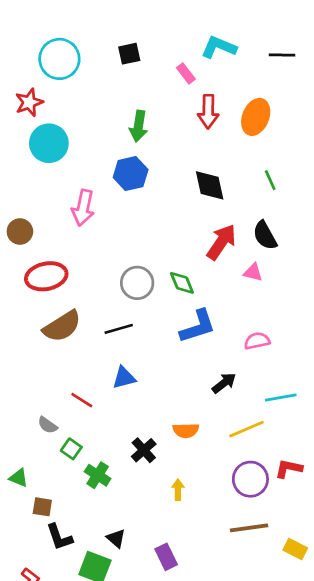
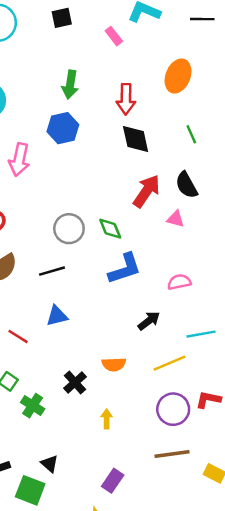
red arrow: (208, 112) -> (126, 99), moved
purple rectangle: (166, 557) -> (113, 481), moved, turned 60

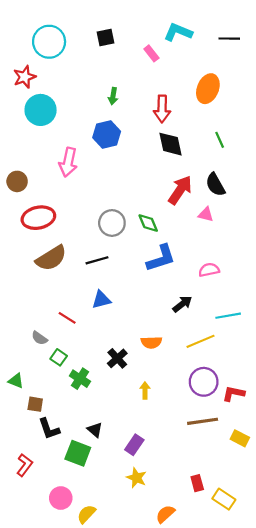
green arrow: (70, 84) -> (113, 96), size x0.7
red L-shape: (208, 399) -> (233, 394), moved
purple rectangle: (113, 481) -> (134, 445), moved

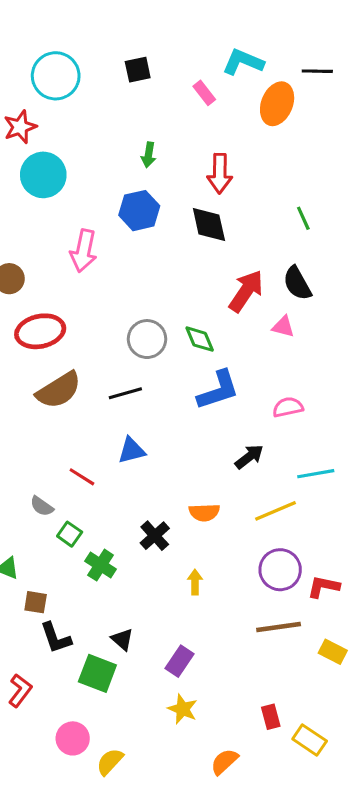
orange ellipse: (208, 89) -> (277, 104), moved
black diamond: (171, 144) -> (209, 224), moved

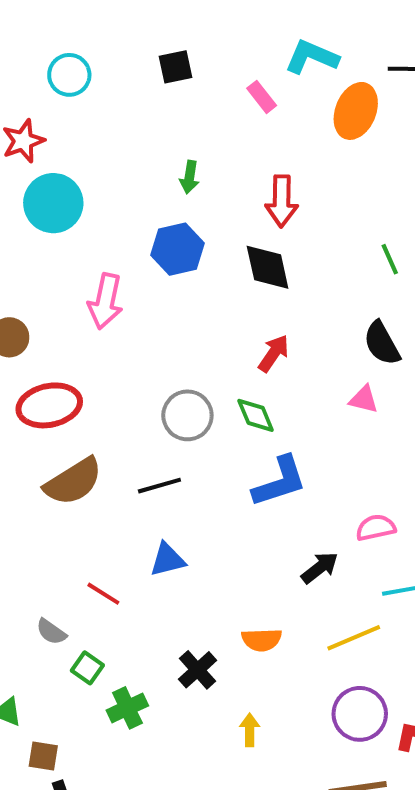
cyan circle: (56, 76) -> (69, 75), size x0.7
red arrow: (246, 291) -> (274, 353), moved, size x0.7
pink semicircle: (288, 407) -> (376, 528), moved
green cross: (101, 565) -> (127, 708), turned 32

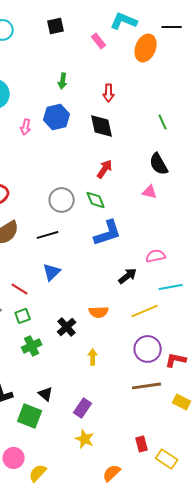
red arrow: (282, 201) -> (109, 93), size x0.7
pink arrow: (105, 301) -> (26, 127), moved, size x0.6
blue triangle: (167, 560) -> (52, 272), turned -30
green square: (87, 668) -> (23, 316), moved, turned 35

